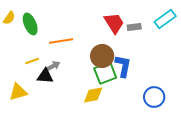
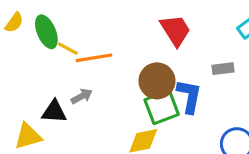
gray rectangle: (134, 27) -> (223, 69), moved
yellow line: (32, 61) -> (68, 49), moved, turned 48
black triangle: (45, 76) -> (54, 112), moved

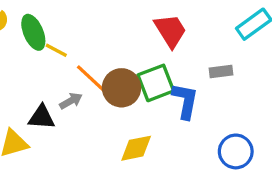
orange line: (94, 58) -> (92, 80), moved, turned 52
brown circle: (157, 81) -> (121, 88), moved
green square: (162, 107) -> (156, 83), moved

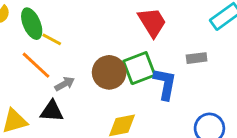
orange line: (92, 80) -> (36, 65), moved
black triangle: (41, 117) -> (52, 111), moved

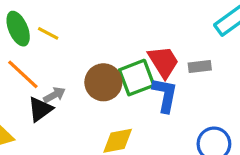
red trapezoid: (152, 22) -> (163, 62), moved
yellow line: (52, 39) -> (48, 33), moved
black triangle: (52, 111) -> (40, 109), moved, turned -40

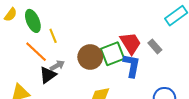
yellow line: (48, 33) -> (53, 36), moved, turned 40
gray rectangle: (200, 67) -> (155, 46), turned 56

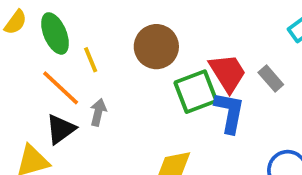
brown circle: (90, 57) -> (156, 47), moved
gray arrow: (57, 65) -> (98, 112), turned -48
black triangle: (48, 75) -> (61, 129), moved

